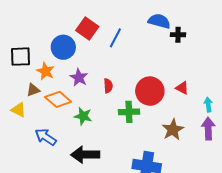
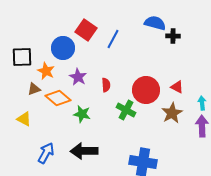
yellow triangle: (18, 110) -> (24, 119), moved
green cross: (129, 112) -> (126, 110), turned 30
brown star: (173, 130) -> (172, 113), moved
blue arrow: (46, 137) -> (46, 153), moved, turned 85

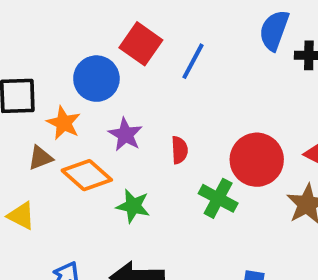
blue semicircle: (155, 23) -> (274, 30), turned -85

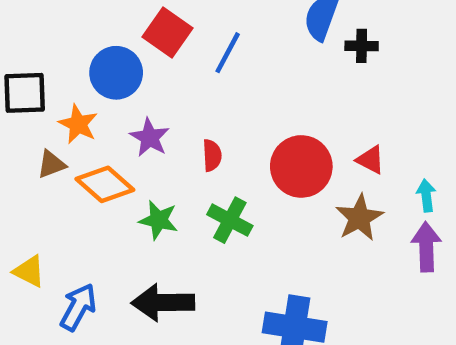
green cross: (218, 198) -> (230, 220), moved
yellow triangle: (21, 216) -> (29, 271), moved

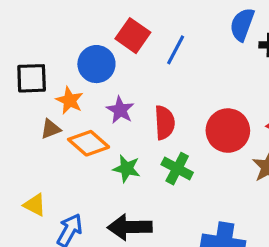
red semicircle: (212, 155) -> (165, 123), size x1.5

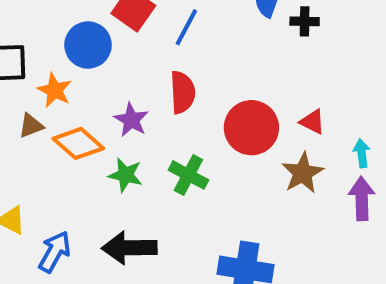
purple star: (120, 110) -> (131, 120), moved
red semicircle: (165, 123) -> (183, 92), moved

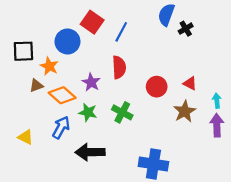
black cross: (305, 21) -> (186, 29), turned -32
red circle: (251, 128) -> (157, 87), size x0.7
blue arrow: (55, 252) -> (61, 127), moved

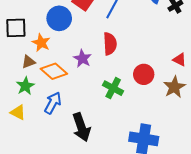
red circle: (157, 87) -> (144, 74), moved
green star: (88, 112) -> (25, 86), moved, turned 30
black arrow: (90, 152) -> (81, 127), turned -108

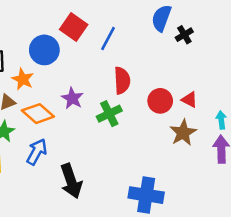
red semicircle: (110, 44) -> (122, 80), moved
red circle: (144, 74) -> (160, 101), moved
green cross: (113, 88) -> (109, 114), moved, turned 36

